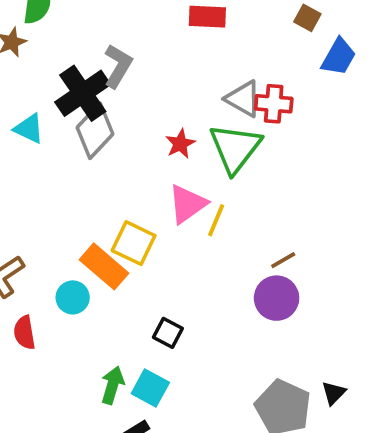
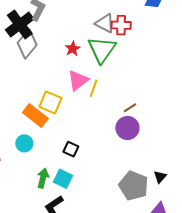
cyan circle: (73, 297) -> (24, 143), moved

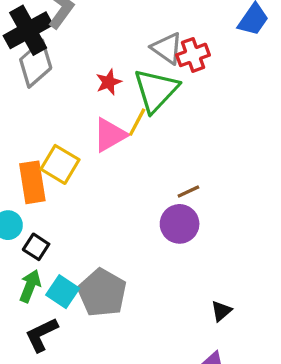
red cross: (121, 25) -> (193, 55), turned -30
yellow line: (94, 88) -> (137, 122), moved
orange rectangle: (35, 116) -> (32, 182), turned 35
black square: (71, 149) -> (36, 247), moved
gray pentagon: (134, 186) -> (102, 293), moved

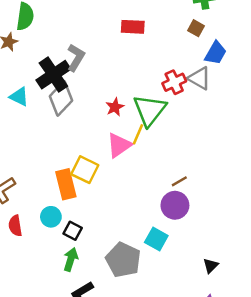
gray triangle: (167, 48) -> (199, 78), moved
cyan square: (63, 292) -> (156, 239), moved

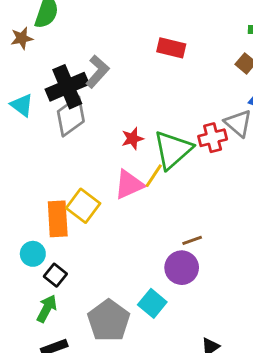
red cross: (174, 82) -> (213, 138), moved

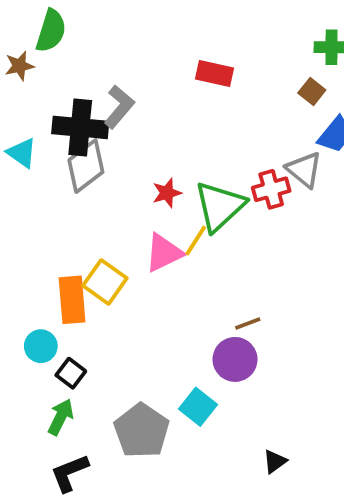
black cross: (67, 87) -> (80, 127), turned 30

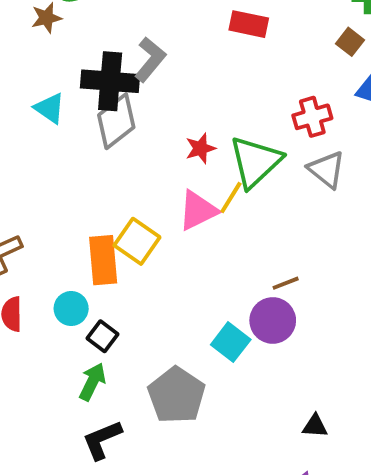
gray triangle: (304, 170) -> (327, 170), moved
red cross: (271, 189) -> (312, 117), moved
cyan square: (198, 407) -> (231, 342), moved
black triangle: (275, 461) -> (315, 426), turned 40

